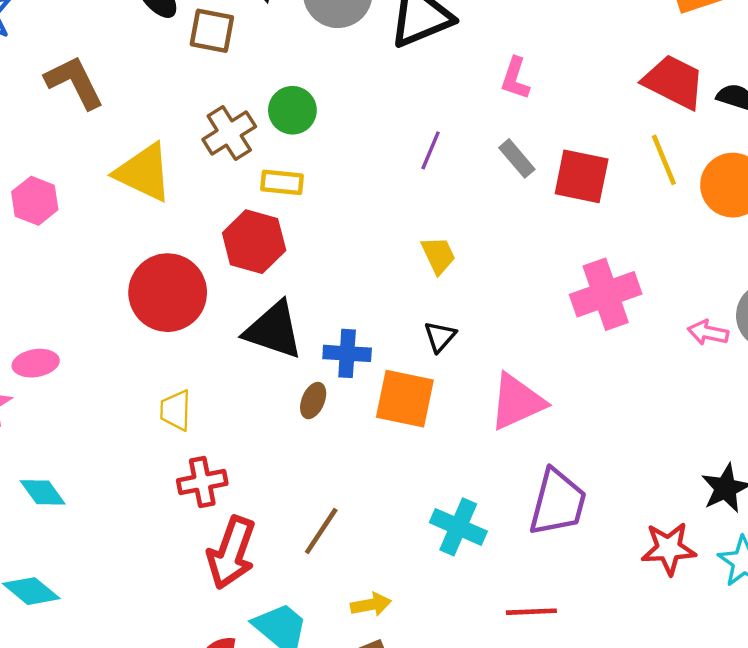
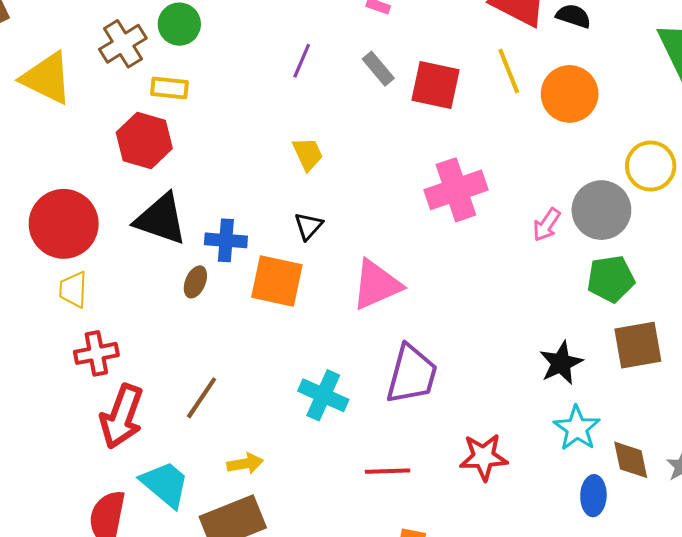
red circle: (168, 293) -> (64, 224), moved
pink arrow: (708, 333) -> (547, 225), turned -68
red star: (669, 548) -> (484, 457), moved

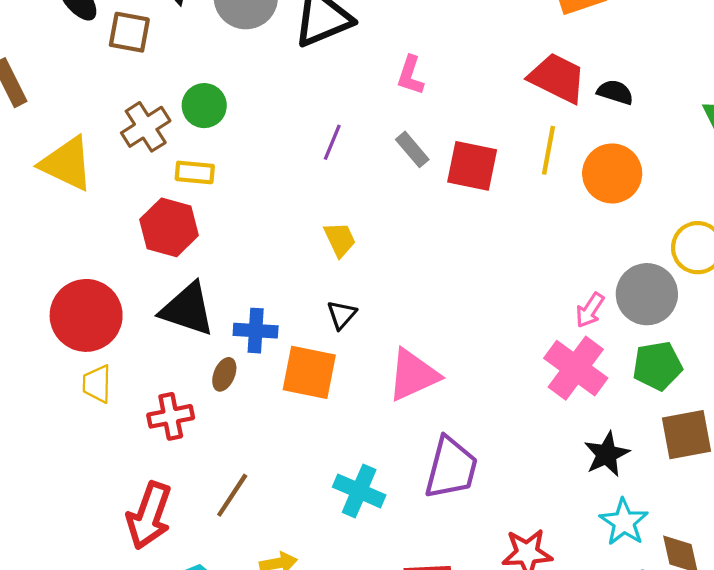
yellow line: (509, 71) -> (548, 150), turned 33
pink cross: (456, 190) -> (576, 368), moved, turned -34
red cross: (96, 353) -> (171, 416), moved

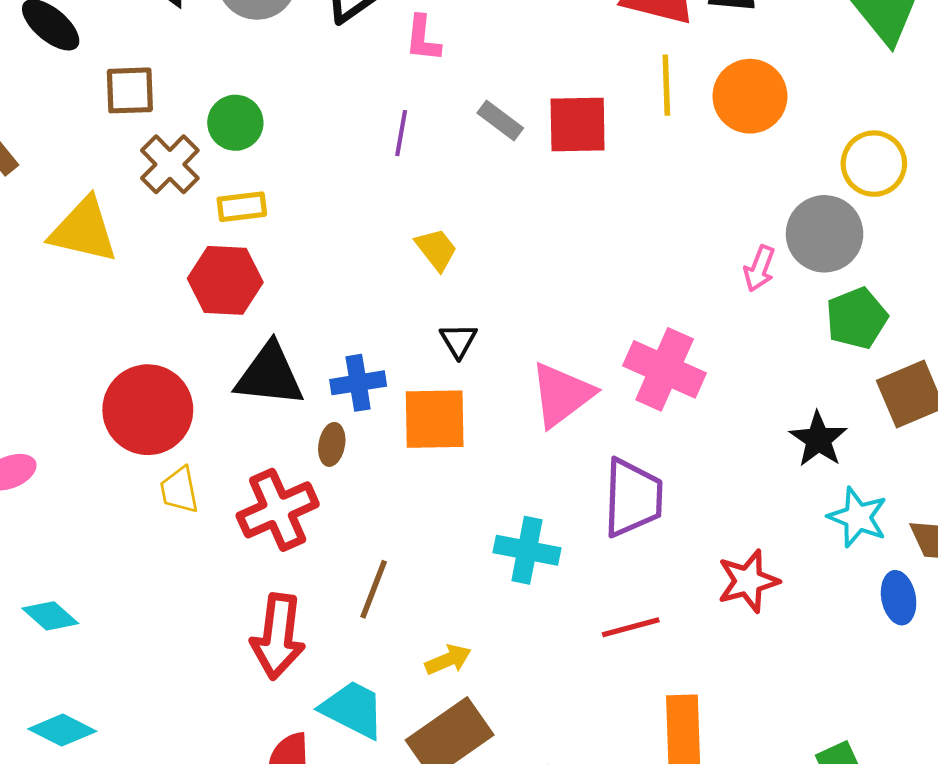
brown square: (129, 32) -> (130, 90), moved
pink L-shape: (410, 75) -> (423, 39), moved
pink cross: (576, 368) -> (665, 369), moved
red cross: (171, 416) -> (278, 510), size x1.4

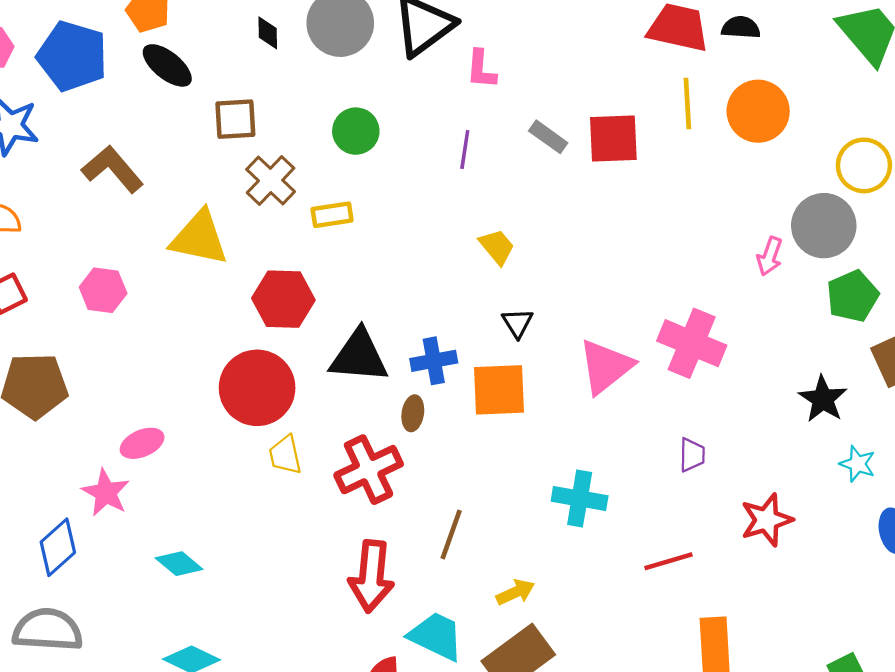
green circle: (235, 123) -> (356, 131), moved
red hexagon: (225, 280) -> (283, 299), moved
purple trapezoid: (633, 498) -> (692, 455), moved, size x0.5
cyan star: (858, 517) -> (858, 464), size x0.7

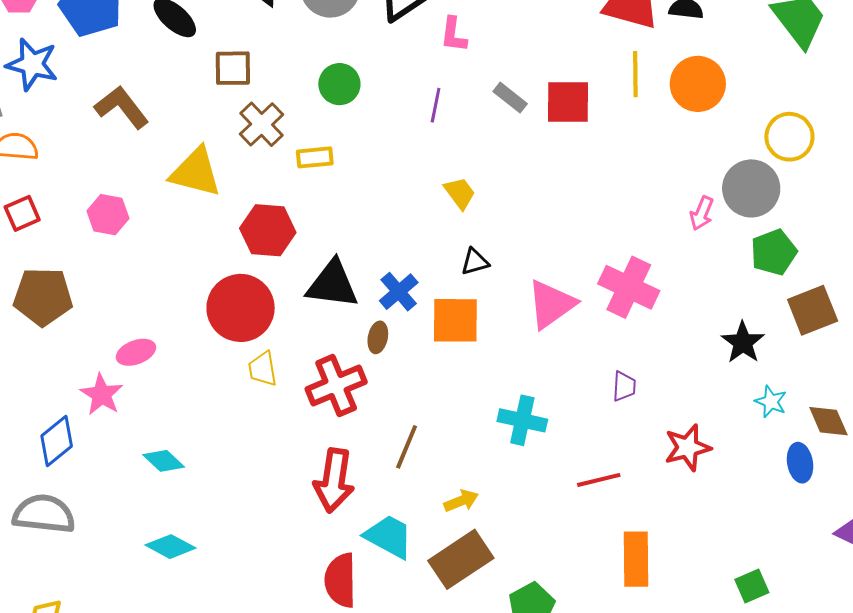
black triangle: (517, 323) -> (475, 262), turned 44
blue cross: (434, 361) -> (399, 292), turned -33

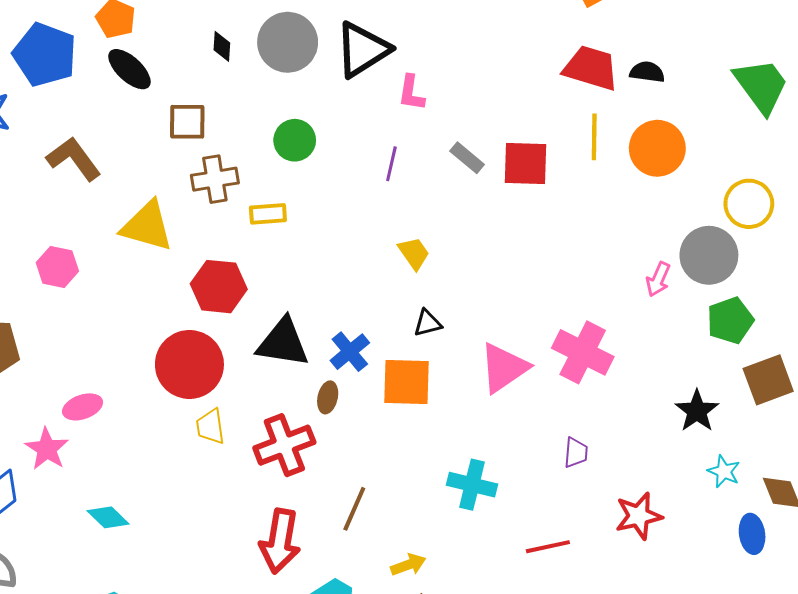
brown cross: (262, 124) -> (215, 179), turned 33

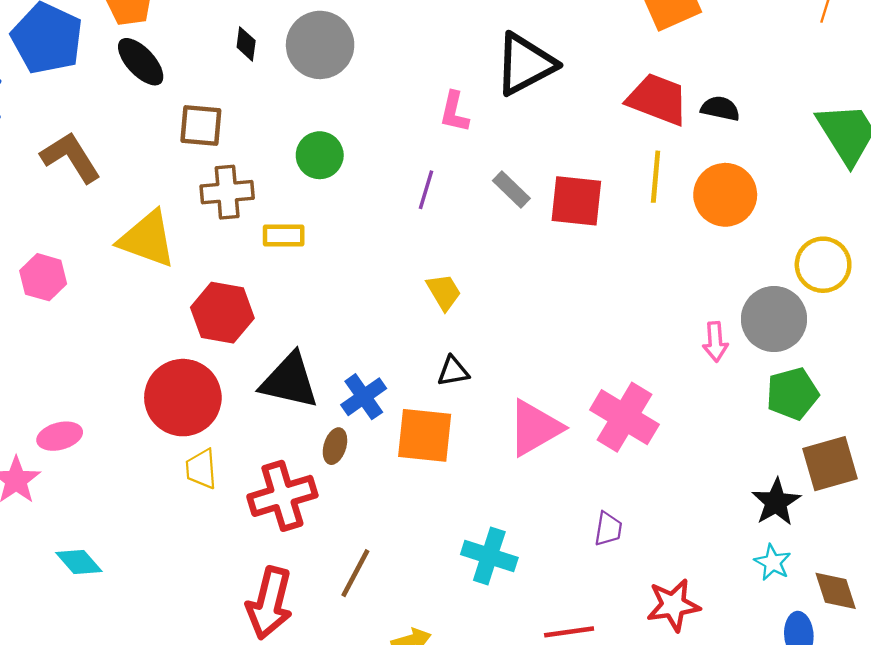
black triangle: (362, 50) -> (525, 64), moved
pink arrow: (658, 279) -> (715, 342), turned -32
black star: (697, 411) -> (776, 502), moved

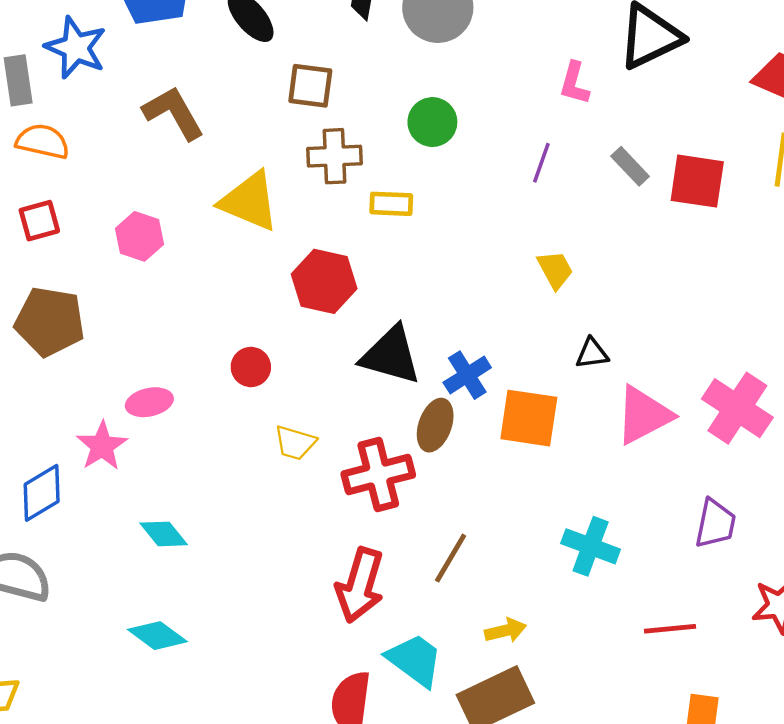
black triangle: (453, 371) -> (592, 353), moved
red circle: (183, 398) -> (251, 367), moved, size x0.5
brown ellipse: (335, 446) -> (435, 425), size x1.4
yellow trapezoid: (201, 469) -> (295, 443), turned -72
purple trapezoid: (608, 529) -> (715, 524), size x1.4

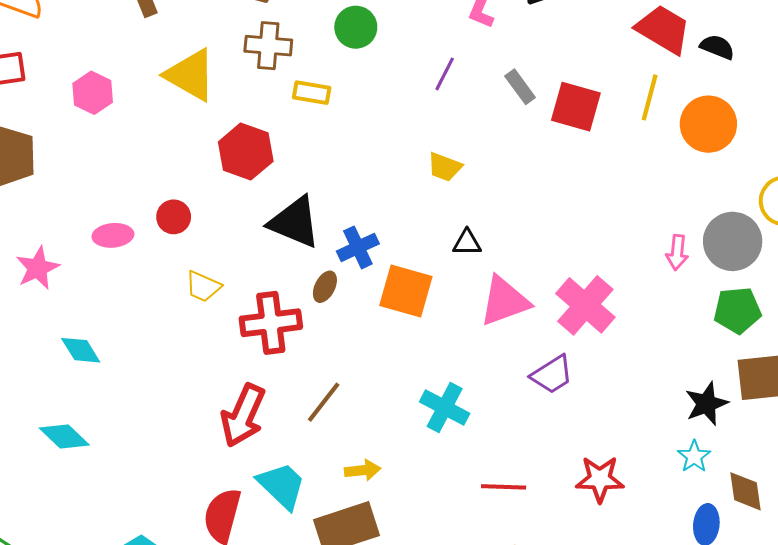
yellow trapezoid: (555, 270) -> (445, 167), turned 132
pink ellipse: (149, 402) -> (113, 235), moved
brown ellipse: (435, 425) -> (325, 287), size x0.7
purple trapezoid: (715, 524) -> (552, 375), moved, turned 39

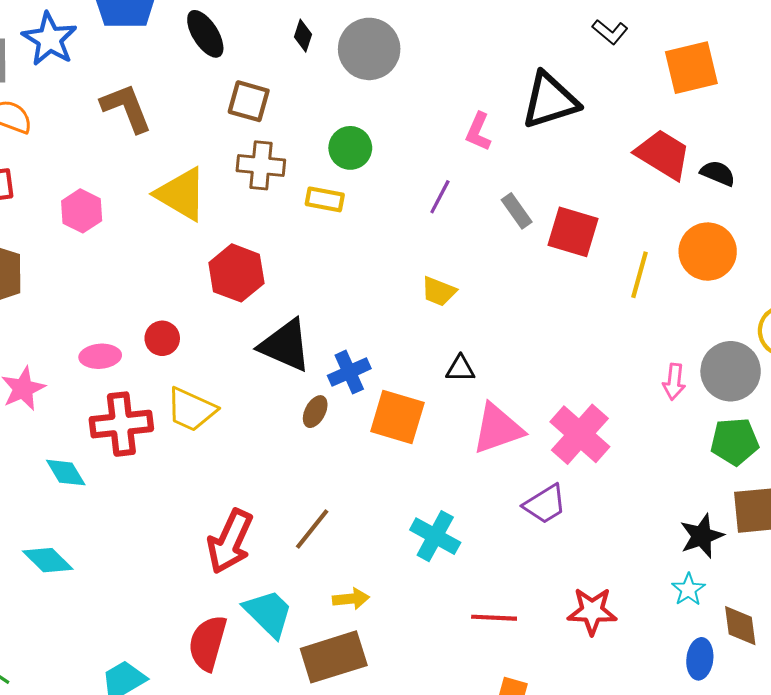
yellow rectangle: (312, 93) -> (325, 199), moved
yellow line: (650, 97) -> (640, 275), moved
yellow trapezoid: (203, 286) -> (191, 410), size x1.4
red cross: (271, 323) -> (121, 424), moved

